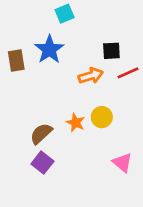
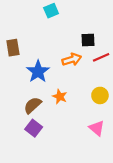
blue star: (49, 49) -> (38, 72), moved
yellow circle: (102, 117) -> (100, 95), moved

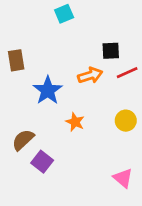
brown semicircle: (33, 105) -> (23, 140), moved
pink triangle: (97, 128) -> (123, 178), moved

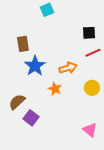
black square: (111, 51) -> (89, 33), moved
brown rectangle: (16, 60) -> (23, 44), moved
orange arrow: (90, 75) -> (68, 68), moved

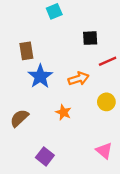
black square: (89, 33) -> (90, 38), moved
orange star: (55, 89) -> (63, 112), moved
purple square: (31, 118) -> (45, 156), moved

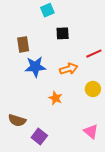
black square: (90, 38) -> (63, 33), moved
blue star: (40, 76) -> (35, 67), turned 30
brown semicircle: (19, 118) -> (17, 120), moved, turned -120

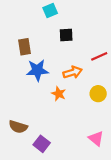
orange star: (55, 98) -> (59, 94), moved

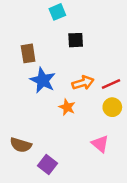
red line: (99, 56) -> (111, 84), moved
blue star: (37, 70) -> (43, 80), turned 30
pink triangle: (96, 138) -> (100, 144), moved

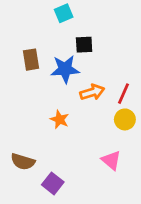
blue star: (43, 80) -> (65, 69), moved, turned -30
red line: (111, 84) -> (124, 94), turned -42
orange star: (67, 107) -> (60, 119), moved

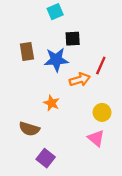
red line: (124, 94) -> (101, 66), moved
yellow circle: (125, 119) -> (102, 112), moved
brown semicircle: (23, 162) -> (29, 129), moved

